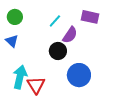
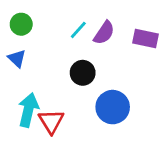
purple rectangle: (90, 17) -> (146, 38), moved
purple semicircle: (70, 35) -> (104, 33), moved

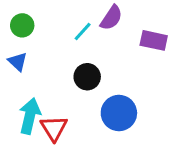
purple semicircle: (104, 33) -> (111, 18), moved

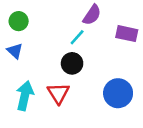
cyan line: (83, 31) -> (77, 37), moved
blue circle: (119, 113) -> (118, 93), moved
red triangle: (54, 128) -> (58, 93), moved

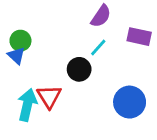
green circle: (19, 21) -> (20, 41), moved
cyan line: (77, 37) -> (98, 47), moved
red triangle: (58, 93) -> (49, 97), moved

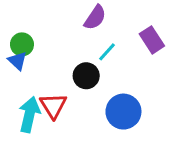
purple semicircle: (101, 16) -> (95, 18), moved
purple rectangle: (139, 37) -> (152, 40), turned 45
blue circle: (130, 102) -> (123, 112), moved

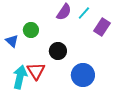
purple rectangle: (152, 40) -> (102, 27), turned 66
green circle: (22, 44) -> (31, 30), moved
cyan line: (107, 52) -> (84, 13), moved

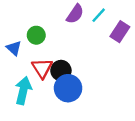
black circle: (58, 51) -> (61, 71), moved
red triangle: (36, 71) -> (42, 68), moved
blue circle: (83, 75) -> (68, 88), moved

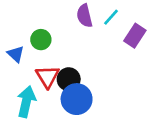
purple semicircle: (75, 14) -> (85, 16), turned 132

